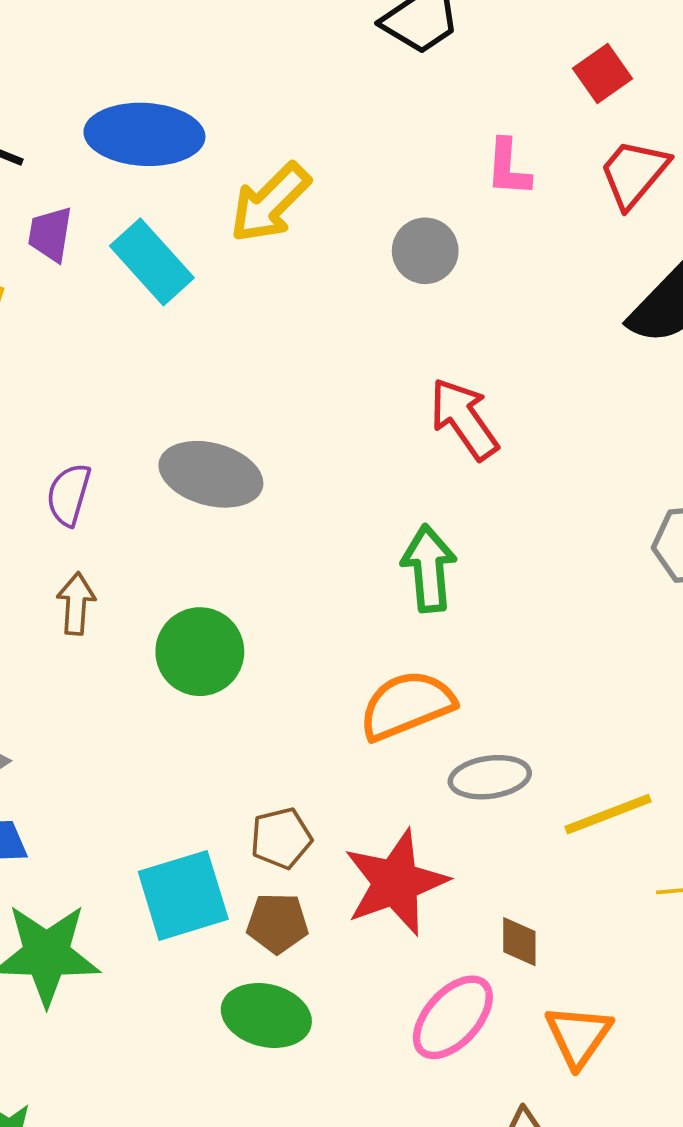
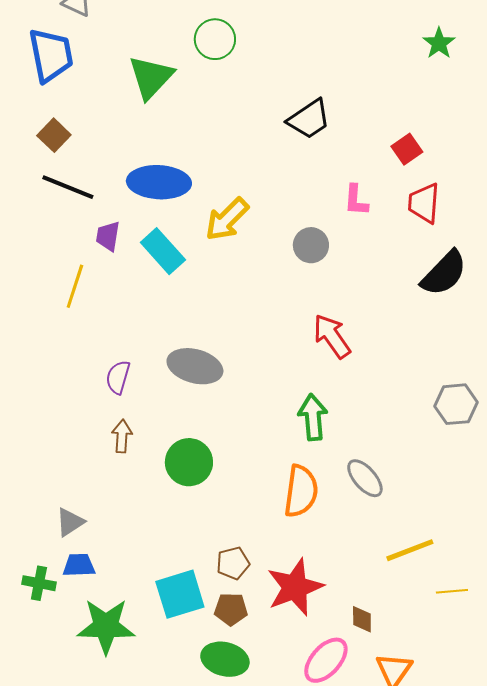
red trapezoid: (634, 173) -> (424, 203), turned -36
orange semicircle: (407, 705) -> (301, 491), turned 120
gray ellipse: (490, 777) -> (365, 478), moved, turned 57

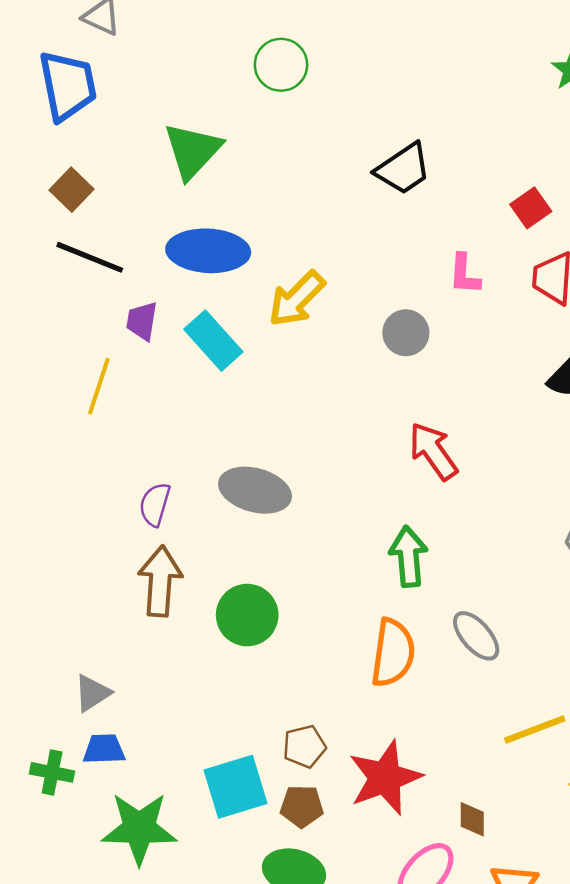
green triangle: (151, 77) -> (193, 151), moved
brown arrow: (122, 436) -> (160, 581), size x1.6

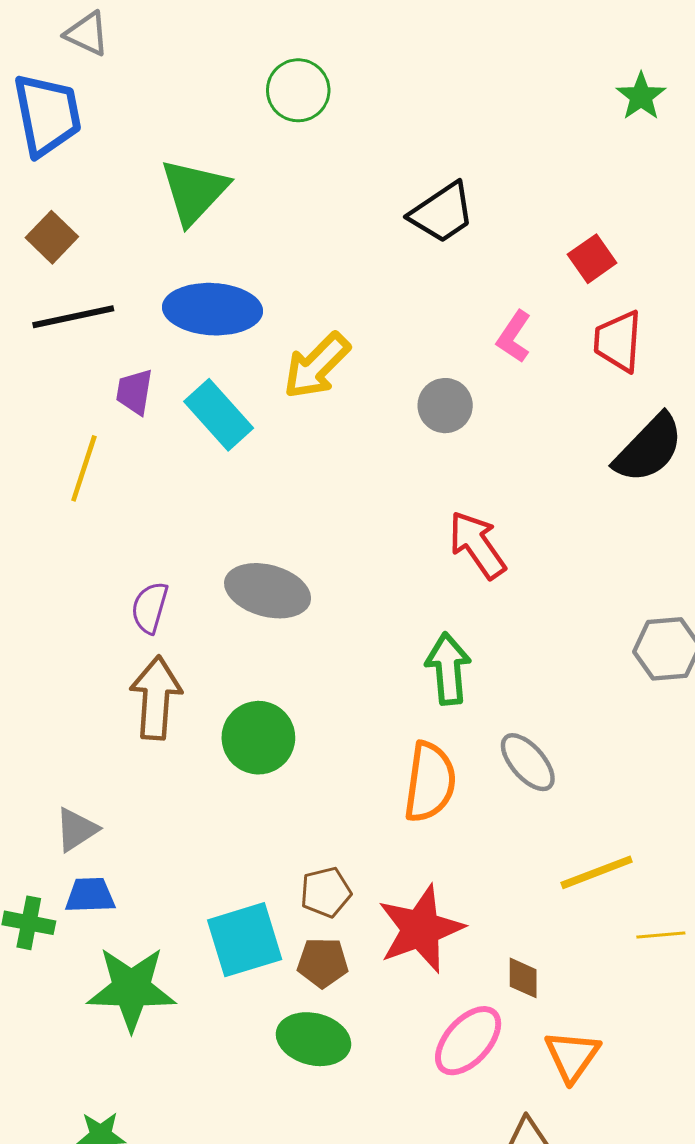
black line: (90, 257) -> (73, 317), turned -34
pink L-shape: (464, 274) -> (514, 337), turned 30

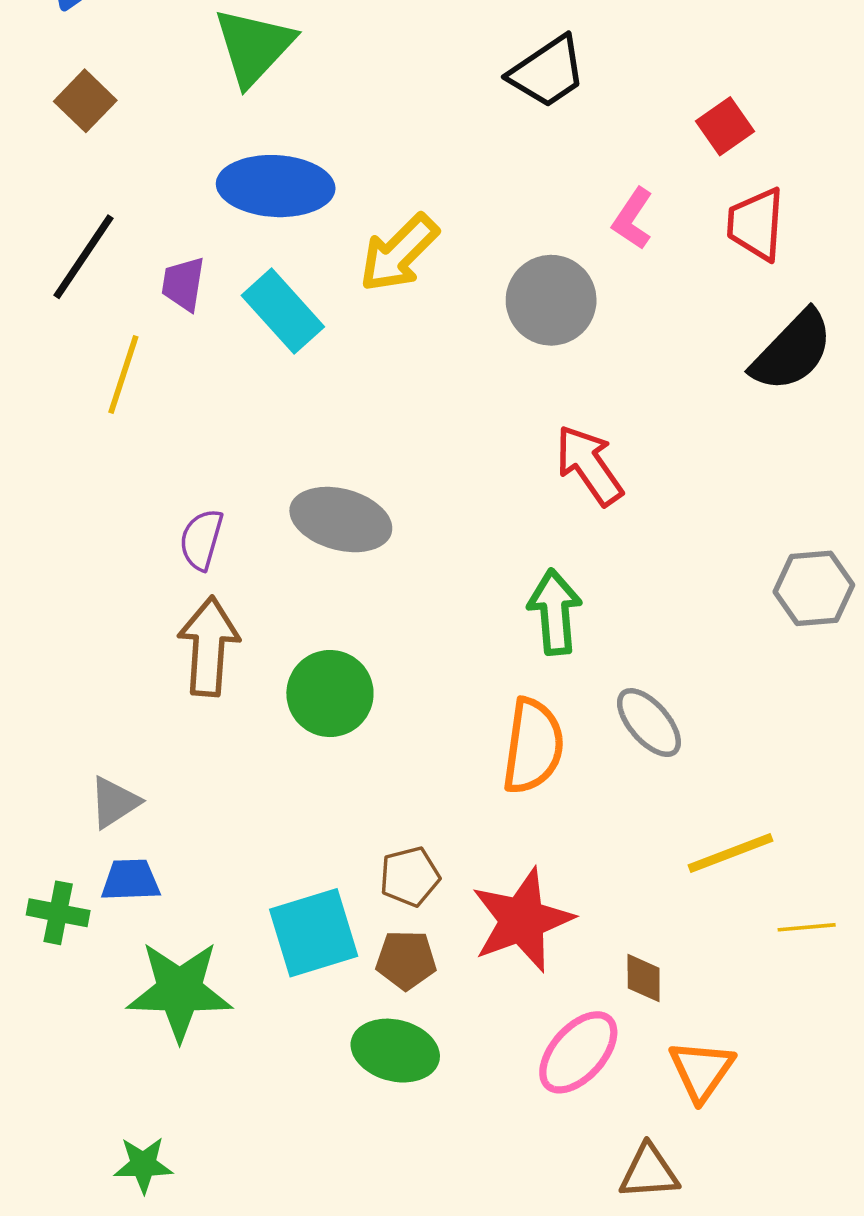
black line: (73, 317) -> (83, 257), moved, turned -44
gray circle: (445, 406) -> (551, 300), size x1.4

